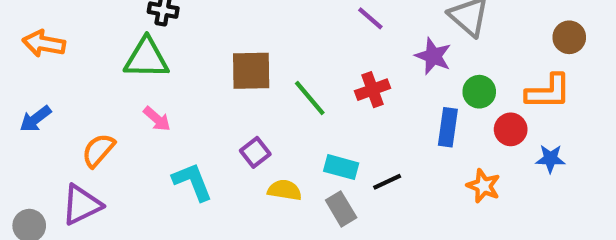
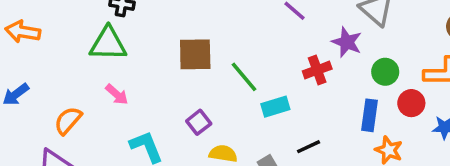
red cross: (372, 90) -> (317, 70), moved
blue rectangle: (448, 127) -> (370, 115), moved
cyan rectangle: (341, 167) -> (275, 107), moved, turned -32

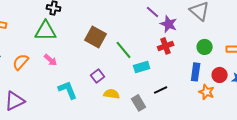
purple star: (347, 42) -> (169, 24), moved
brown square: (195, 54) -> (96, 37), turned 30
red circle: (411, 103) -> (220, 75), moved
orange semicircle: (68, 121) -> (21, 62), moved

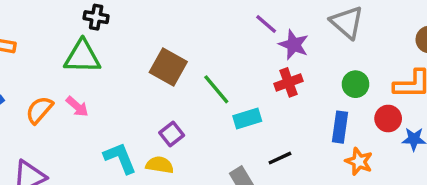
pink arrow: (51, 60) -> (77, 106), moved
red circle: (220, 75) -> (388, 119), moved
yellow semicircle: (112, 94) -> (160, 165), moved

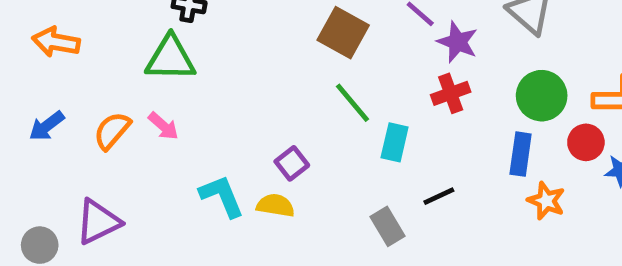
brown square: (168, 67) -> (343, 33), moved
green circle: (356, 84) -> (542, 96), size x1.4
cyan rectangle: (247, 119) -> (395, 142), turned -60

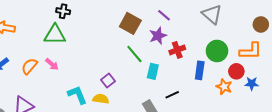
purple star: (458, 42) -> (158, 36), moved, turned 30
blue rectangle: (521, 154) -> (200, 70), moved
orange star: (546, 201) -> (224, 87), moved

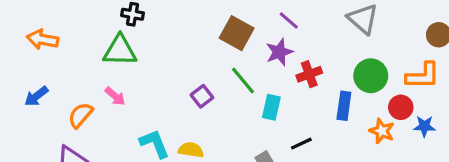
orange semicircle: (29, 66) -> (80, 115), moved
purple square: (108, 81) -> (202, 96), moved

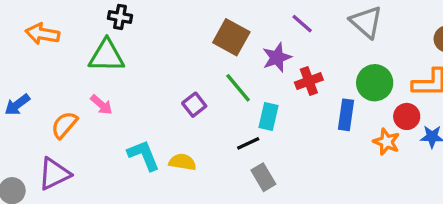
purple line: (289, 21) -> (302, 24), moved
orange arrow: (43, 39) -> (42, 34), moved
black line: (301, 144) -> (248, 143), moved

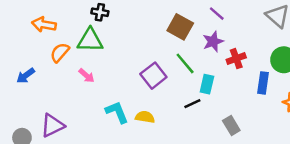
purple line: (302, 24) -> (217, 14), moved
purple square: (194, 105) -> (153, 76), size x1.5
orange semicircle: (64, 125) -> (60, 52), moved
gray rectangle: (263, 177) -> (231, 125), moved

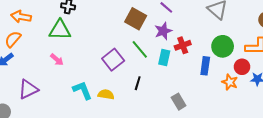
orange semicircle: (60, 52) -> (13, 39), moved
cyan rectangle: (207, 84) -> (164, 58), moved
black line: (192, 104) -> (138, 83), moved, turned -48
purple triangle: (52, 125) -> (28, 89), moved

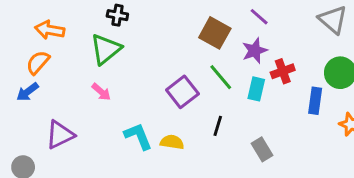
green triangle: (60, 30) -> (106, 49), turned -40
gray rectangle: (179, 102) -> (262, 149), moved

